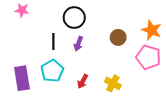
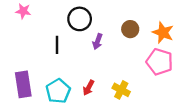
brown circle: (118, 37) -> (130, 29), moved
purple arrow: (78, 44) -> (98, 41), moved
cyan pentagon: (52, 71) -> (58, 91), moved

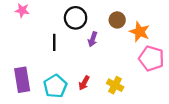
brown circle: (130, 29) -> (117, 20), moved
orange star: (163, 32) -> (140, 32), moved

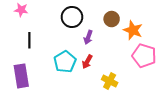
black line: (54, 42) -> (29, 40), moved
red arrow: (84, 83) -> (87, 62), moved
cyan pentagon: (55, 86) -> (65, 62), moved

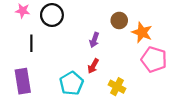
black circle: (72, 17) -> (52, 15), moved
cyan pentagon: (65, 62) -> (71, 83), moved

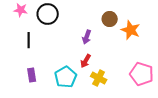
pink pentagon: (154, 60) -> (142, 74), moved
purple rectangle: (23, 81) -> (32, 75), moved, size x0.6
yellow cross: (117, 87) -> (99, 78), moved

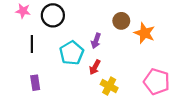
cyan pentagon: (66, 77) -> (72, 53), moved

